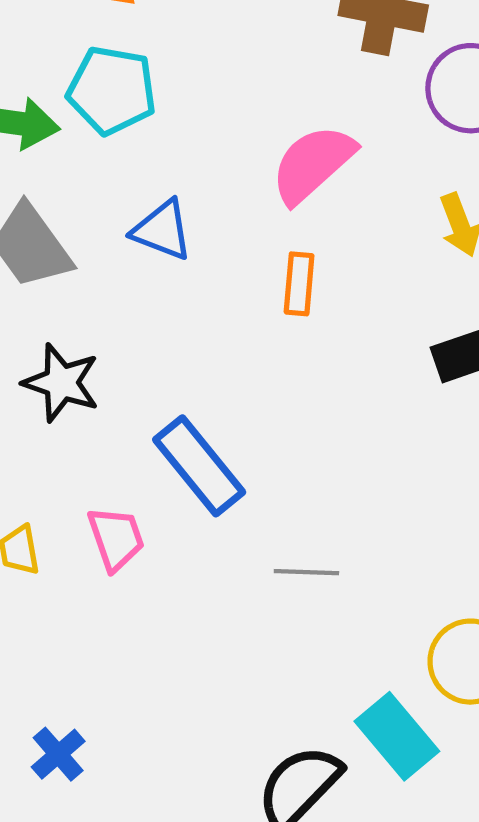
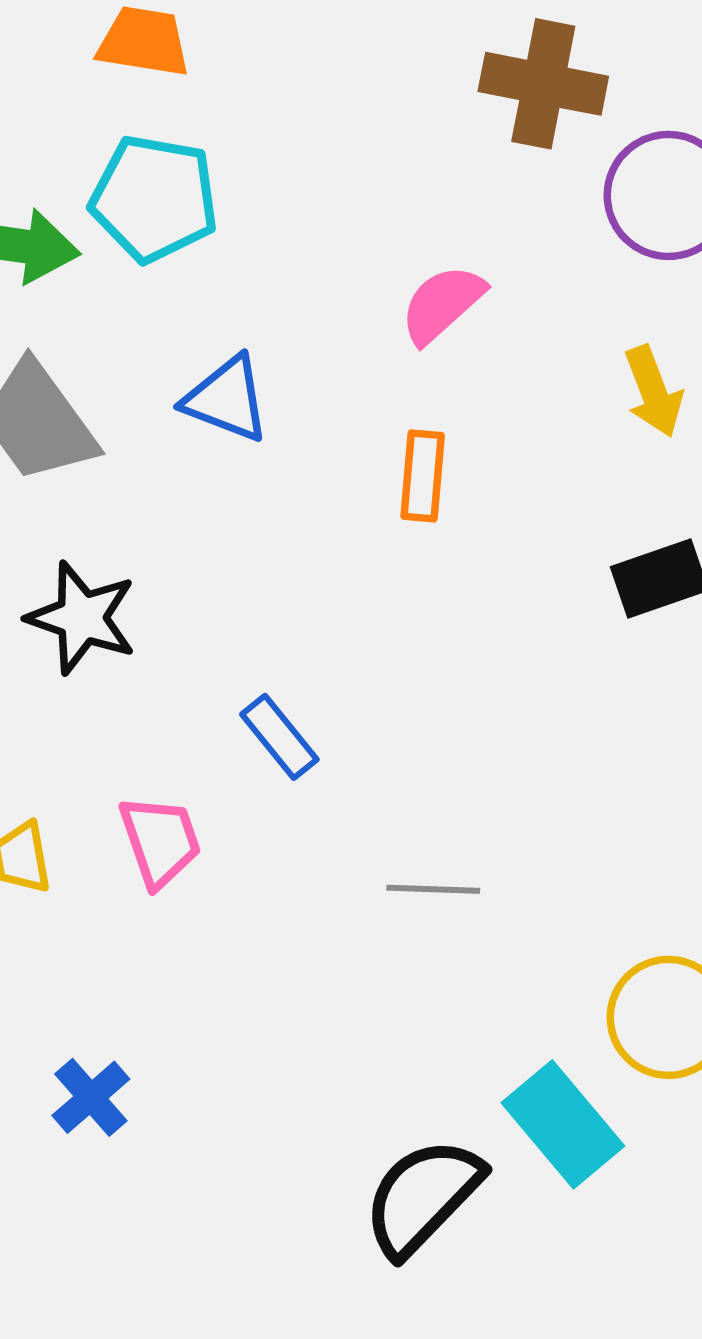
pink semicircle: (313, 164) -> (442, 304), size x0.7
blue rectangle: (199, 466) -> (279, 737), size x0.6
blue cross: (58, 754) -> (91, 1097), moved

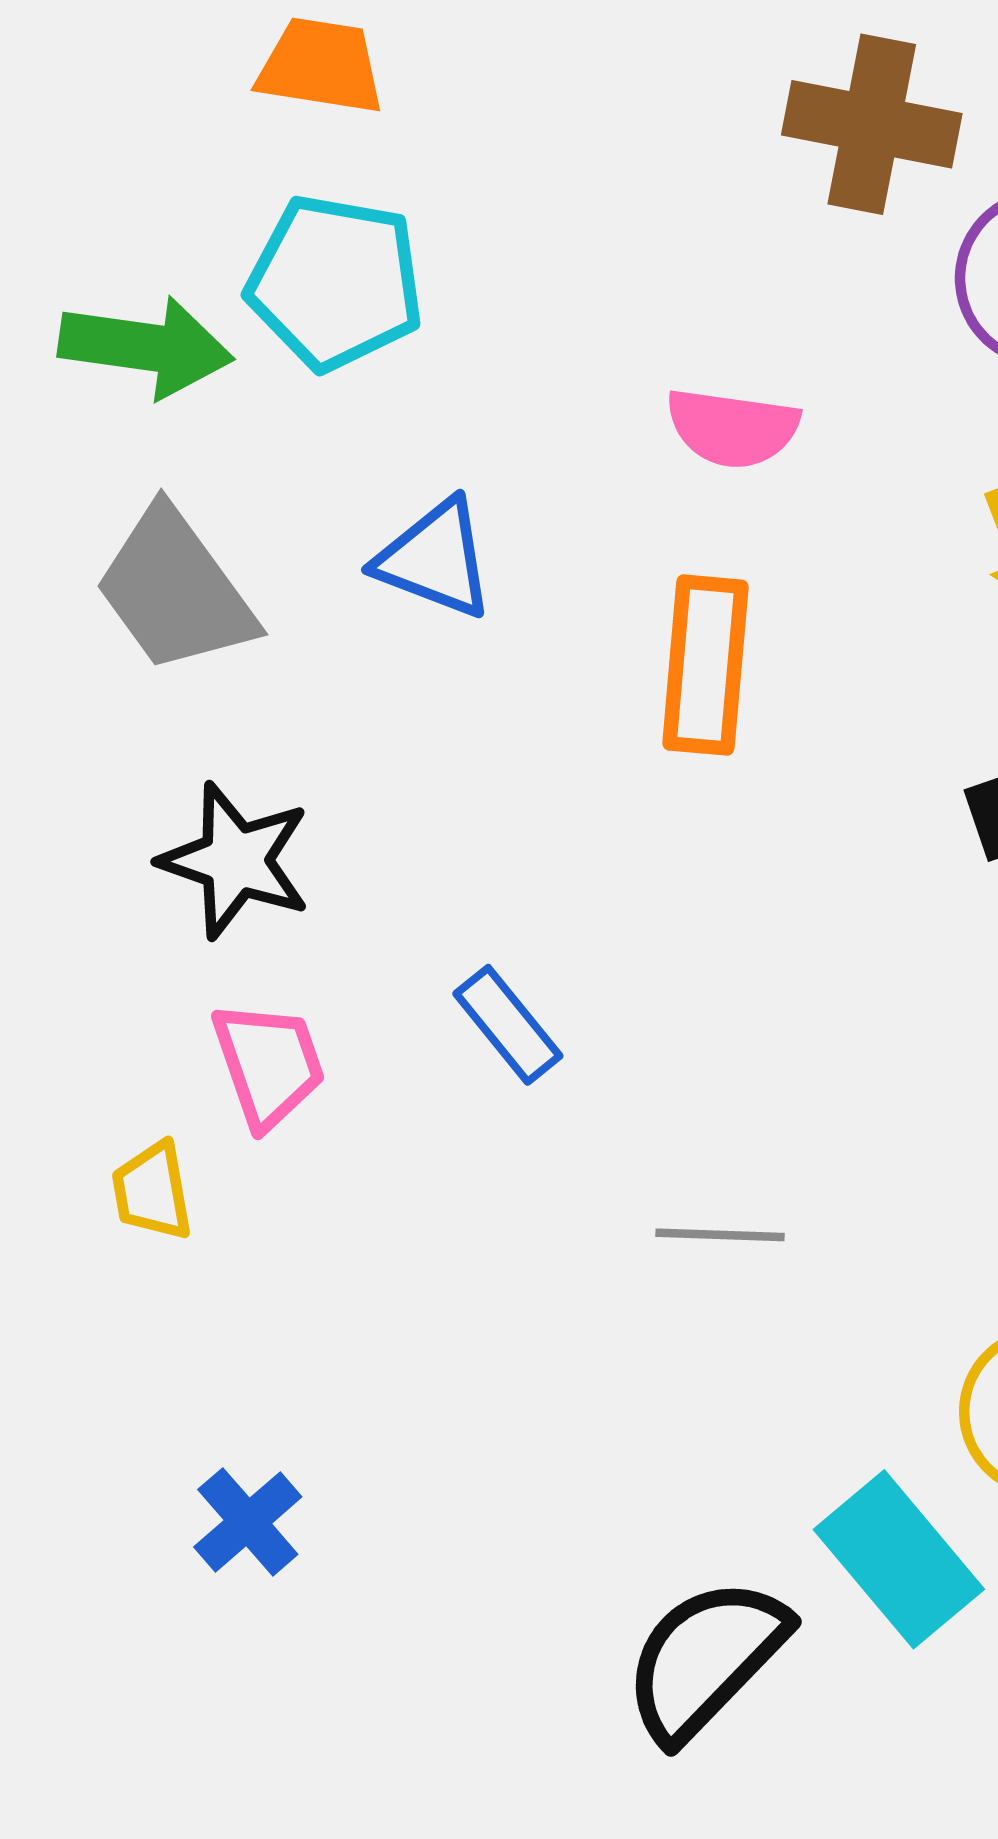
pink semicircle: (442, 304) -> (732, 428), turned -130
orange rectangle: (423, 476) -> (705, 665), size x1.4
pink trapezoid: (160, 841) -> (269, 1064), moved

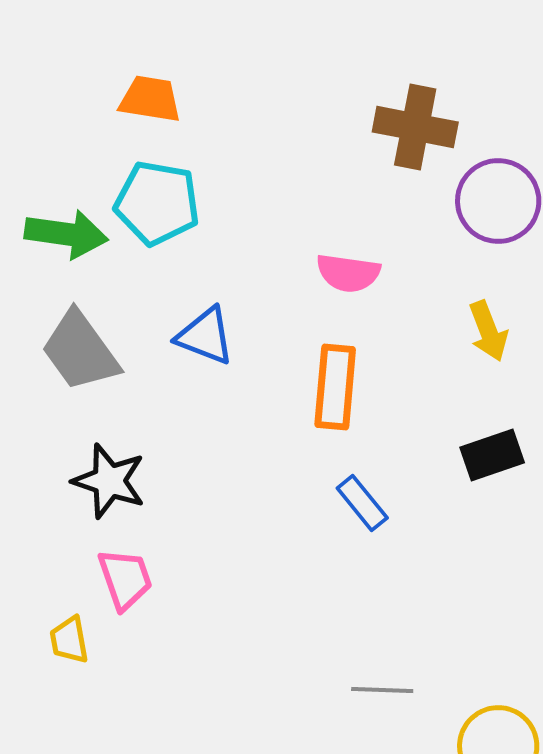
blue rectangle: (508, 1025) -> (362, 503), moved
gray line: (720, 1235) -> (382, 690), moved

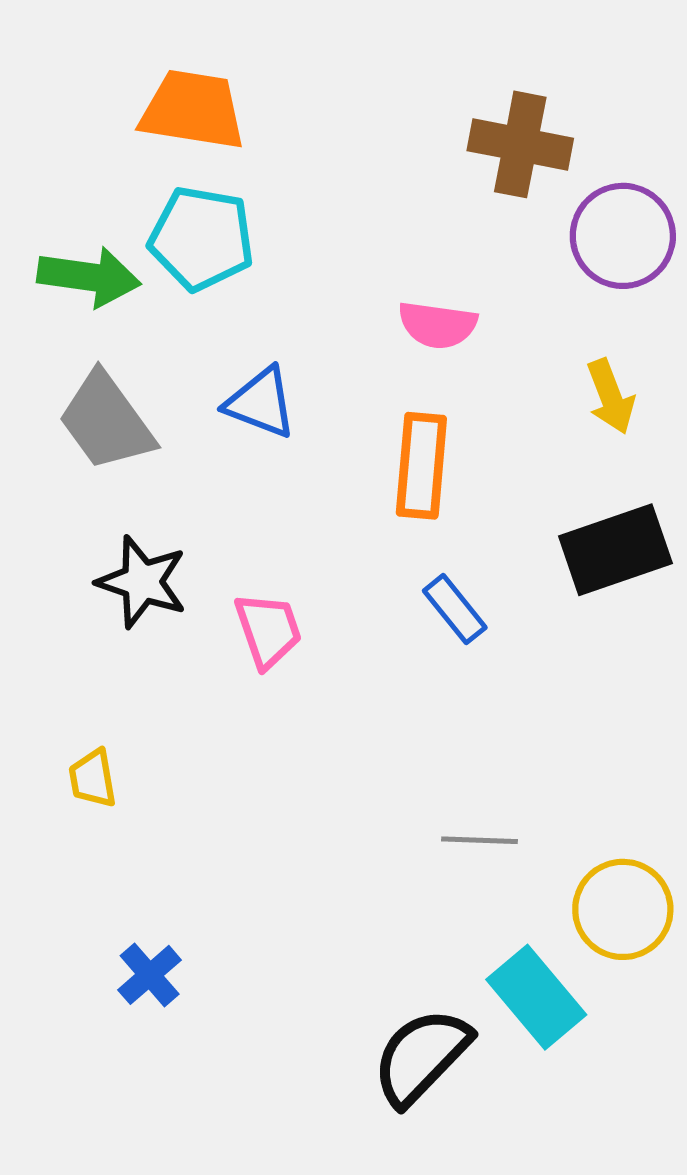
orange trapezoid: (150, 99) -> (193, 110), size x1.4
black rectangle: (492, 455) -> (615, 550), size x1.4
pink trapezoid: (125, 579) -> (268, 630), moved

